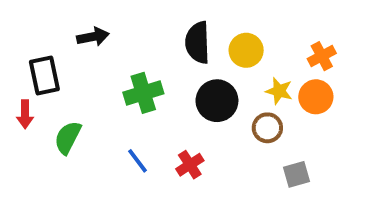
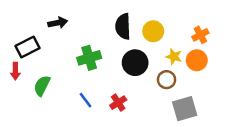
black rectangle: (44, 75) -> (27, 47), turned 75
gray square: (296, 174) -> (185, 109), size x1.5

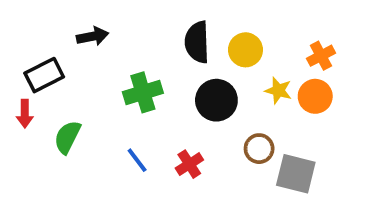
brown circle: (167, 80) -> (259, 149), moved
gray square: (185, 109) -> (296, 174), turned 30

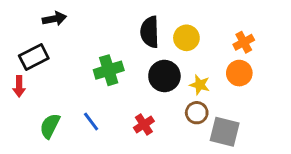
black arrow: (93, 36) -> (54, 19), moved
yellow star: (278, 91) -> (200, 85), moved
green semicircle: (67, 137) -> (50, 126), moved
blue line: (137, 160) -> (91, 122), moved

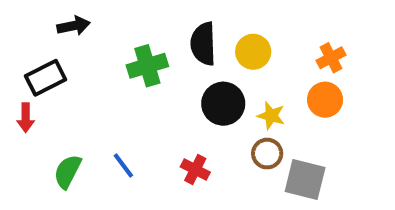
green cross: (109, 70) -> (147, 66), moved
red cross: (144, 124) -> (195, 170), turned -30

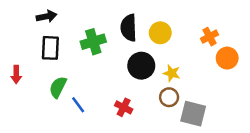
black rectangle: (46, 78) -> (50, 48), moved, turned -60
orange circle: (325, 100) -> (227, 58), moved
green semicircle: (68, 172) -> (58, 87), moved

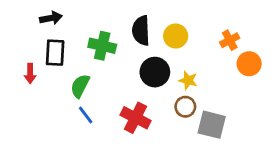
green cross: (93, 42) -> (102, 46), turned 30
red arrow: (16, 74) -> (30, 73), moved
green semicircle: (58, 87) -> (80, 86), moved
red cross: (124, 107) -> (135, 118), size x1.5

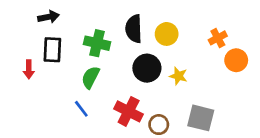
green semicircle: (80, 86) -> (90, 77), moved
brown circle: (185, 107) -> (159, 125), moved

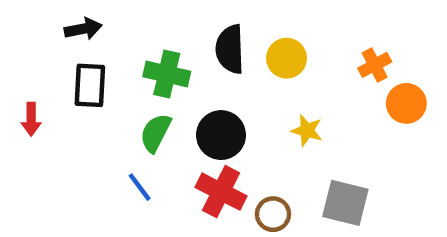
black circle: (147, 68) -> (221, 135), moved
red arrow: (29, 69) -> (31, 119), moved

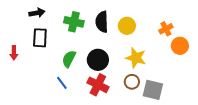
green cross: (167, 74) -> (74, 22), moved
yellow star: (307, 131) -> (136, 58), size x1.5
brown circle: (273, 214) -> (132, 82), moved

